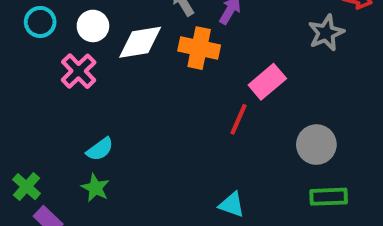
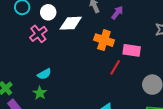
orange cross: (199, 48) -> (104, 40), moved
pink rectangle: (267, 82) -> (132, 50), turned 42

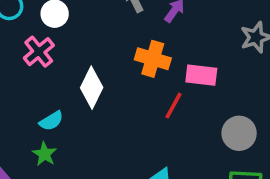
white diamond: (71, 23) -> (92, 88), moved, turned -60

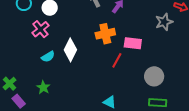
orange cross: (153, 59) -> (105, 34), turned -30
cyan semicircle: (51, 121) -> (48, 57), moved

